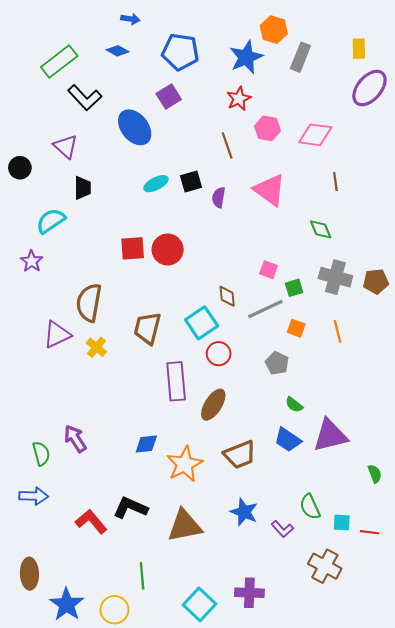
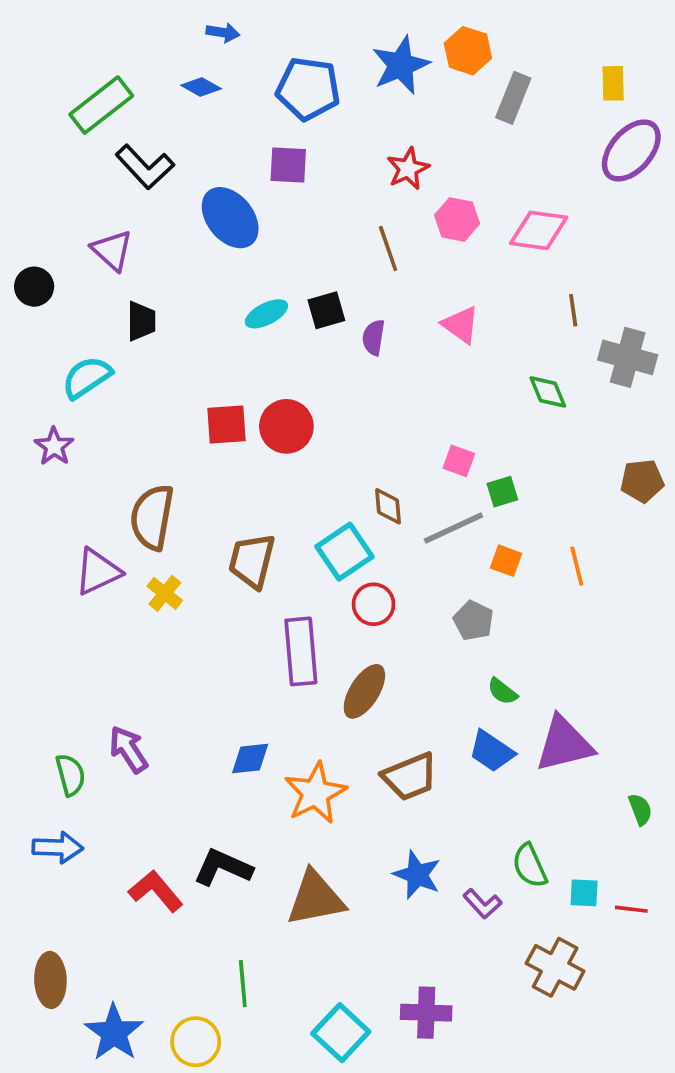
blue star: (246, 57) -> (401, 65), moved
purple square: (169, 97) -> (288, 165), turned 35
pink triangle: (270, 190) -> (461, 325), size x0.7
gray cross: (335, 277) -> (628, 357), moved

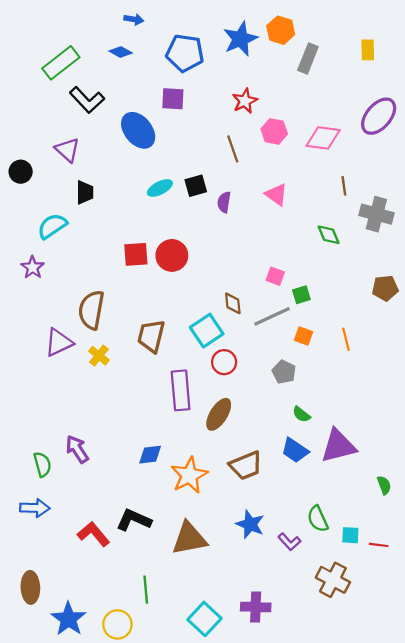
purple ellipse: (631, 150) -> (379, 116), moved

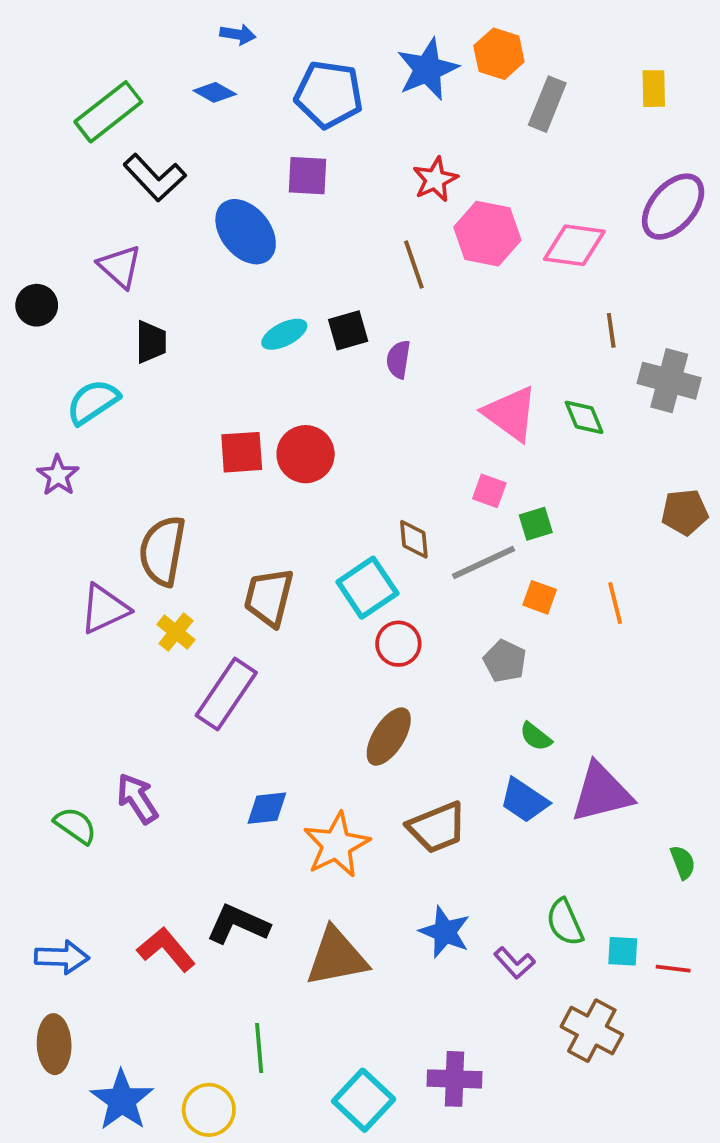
pink hexagon: (274, 131) -> (487, 234), size x1.4
pink triangle: (276, 195) -> (511, 414), moved, size x1.4
purple rectangle: (181, 390) -> (226, 694), moved, turned 39
green semicircle: (42, 464) -> (75, 826), turned -40
blue arrow: (35, 508) -> (62, 957), moved

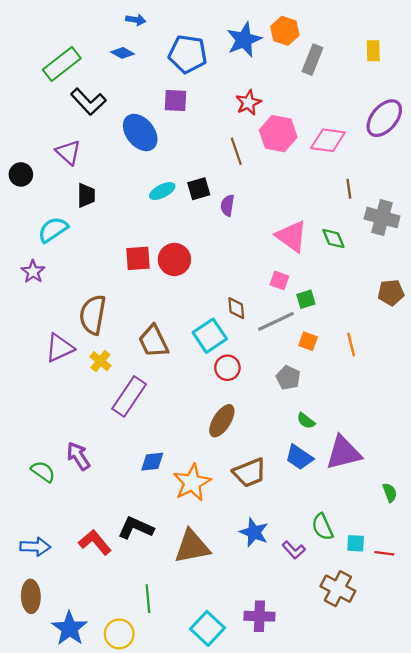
brown trapezoid: (269, 597) -> (153, 341), turned -40

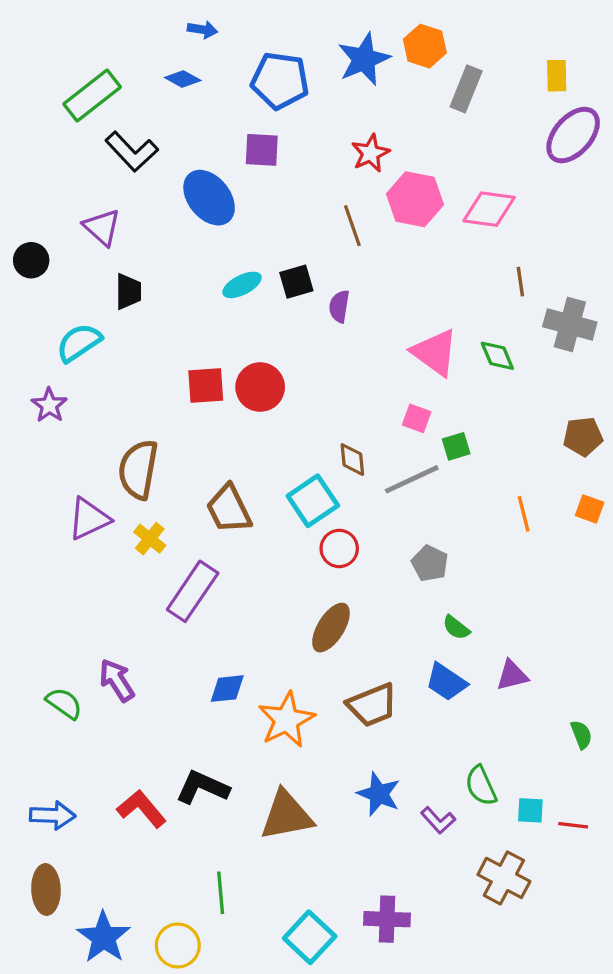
purple ellipse: (384, 118) -> (573, 135), moved
orange square: (308, 341) -> (590, 509), moved
purple triangle: (343, 453) -> (512, 675), size x0.6

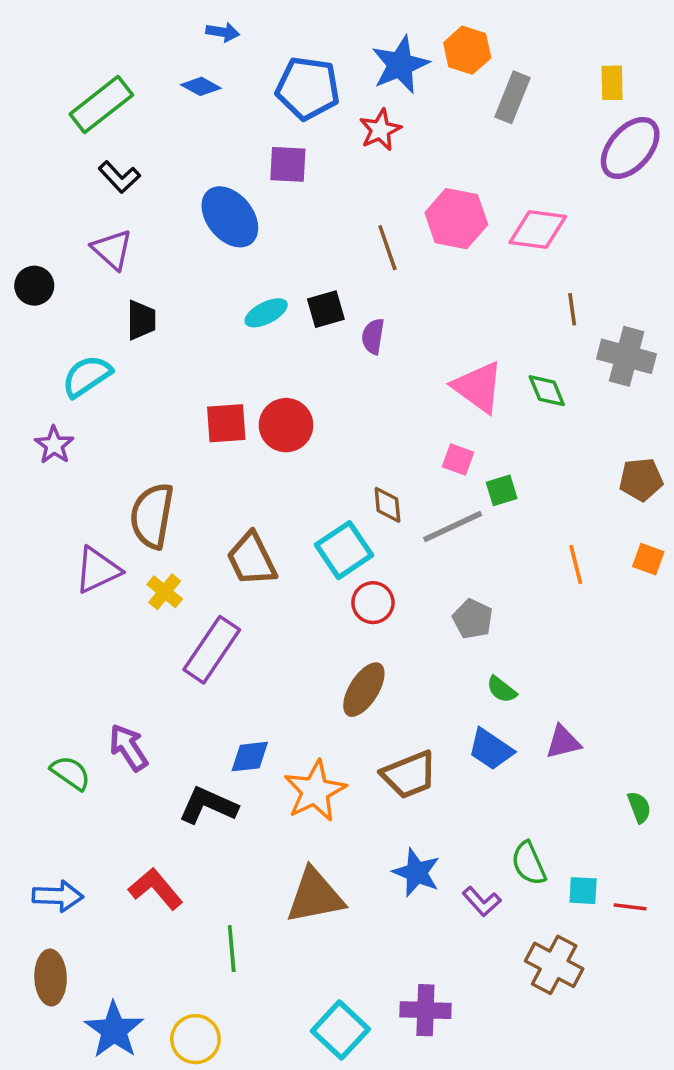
black L-shape: (132, 151) -> (119, 177), moved, size x0.7
red star: (370, 153) -> (380, 130), moved
black L-shape: (202, 787) -> (208, 805), moved
green line: (221, 893) -> (232, 949), moved

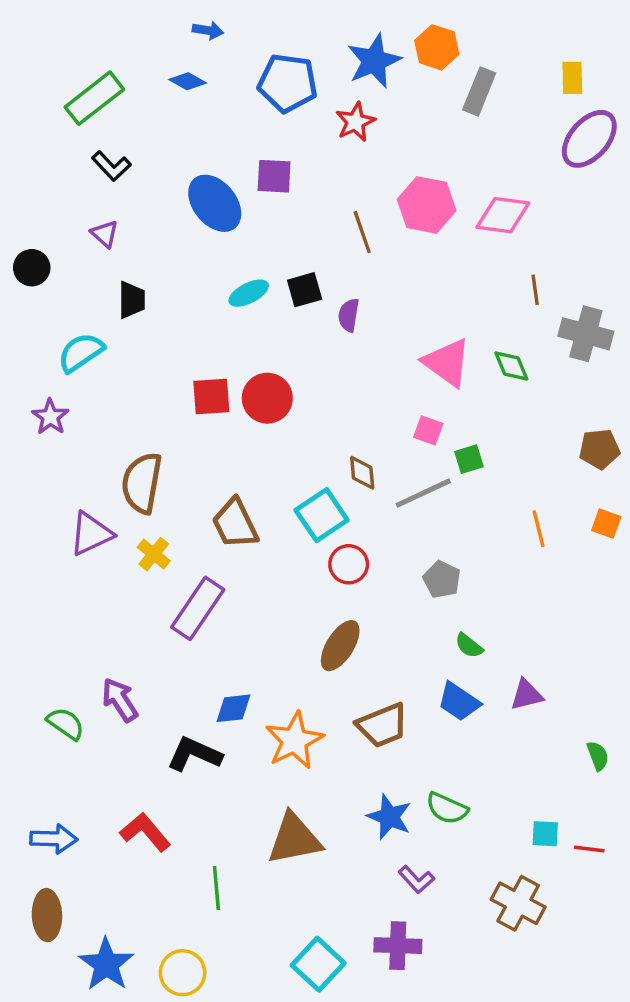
purple square: (288, 164) -> (274, 176), moved
purple triangle: (112, 249) -> (105, 234), size x0.7
green semicircle: (529, 863) -> (447, 808), moved, turned -42
purple L-shape: (482, 901) -> (416, 879), moved

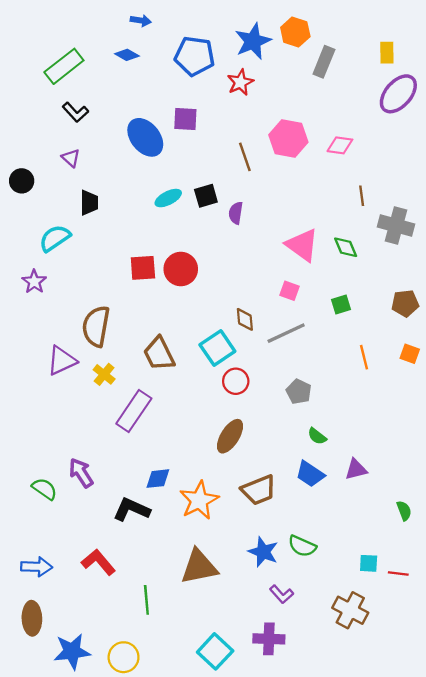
pink diamond: (503, 215) -> (340, 145), size x0.7
green square: (469, 459) -> (341, 305), moved
blue star: (106, 964) -> (72, 651), turned 30

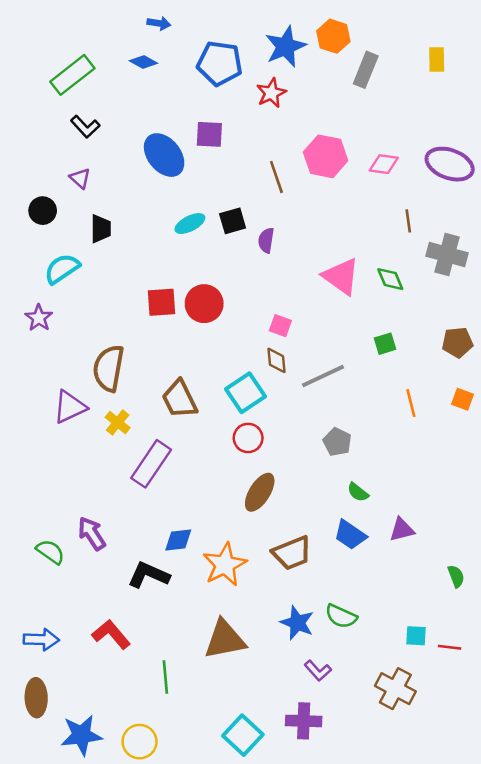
purple ellipse: (398, 94) -> (450, 164), moved, turned 69
black circle: (22, 181) -> (43, 211), moved
pink square: (290, 291) -> (280, 326), moved
red circle: (236, 381) -> (248, 438), moved

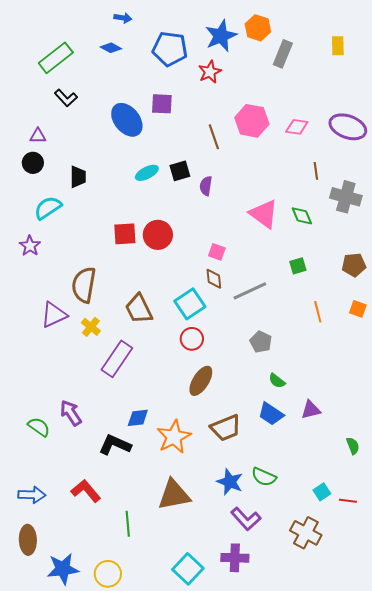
purple triangle: (80, 178) -> (38, 136), moved, turned -42
cyan square: (416, 636) -> (322, 492), turned -36
purple L-shape: (318, 671) -> (246, 519), size x1.4

